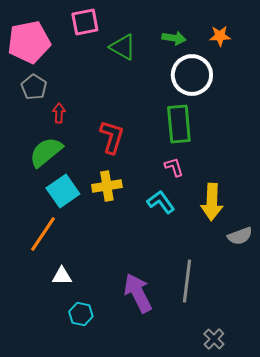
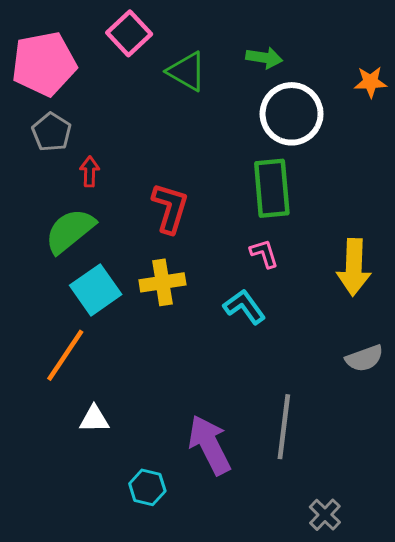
pink square: (85, 22) -> (129, 33), turned -32
orange star: (220, 36) -> (370, 82), moved
yellow arrow: (212, 202) -> (354, 267), moved
cyan hexagon: (81, 314) -> (147, 487), moved

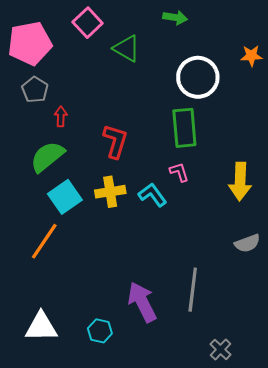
green arrow: (264, 58) -> (175, 18), moved
cyan L-shape: (244, 307) -> (152, 195), moved
white triangle: (94, 419) -> (41, 327), moved, size x1.6

